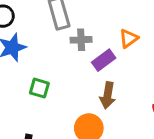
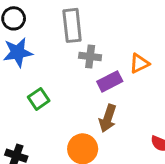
green square: (39, 88) -> (39, 99), turned 30

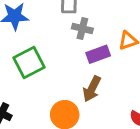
green square: (39, 99) -> (29, 63), size x1.5

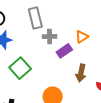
brown arrow: (92, 89) -> (81, 73), moved

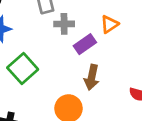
brown arrow: (81, 73) -> (92, 77), moved

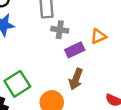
green square: (23, 69) -> (17, 84), moved

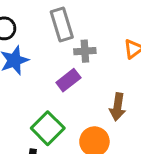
purple rectangle: (75, 50) -> (68, 80), moved

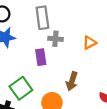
purple rectangle: (68, 80) -> (41, 57), turned -70

